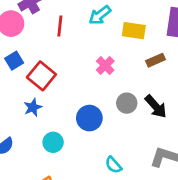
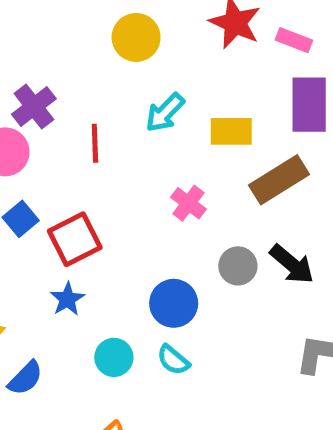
brown rectangle: (156, 60) -> (279, 180), size x1.6
red square: (41, 76) -> (75, 239), turned 32
cyan semicircle: (113, 165) -> (173, 360), moved

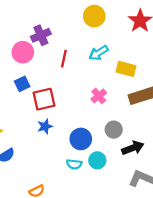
black arrow: (292, 264) -> (133, 148), moved, turned -75
blue star: (67, 299) -> (45, 126), moved
cyan circle: (114, 357) -> (97, 160), moved
cyan semicircle: (173, 360) -> (74, 164), turned -48

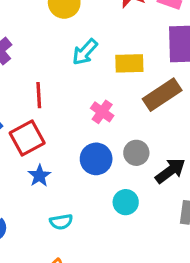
red line: (64, 59) -> (39, 95), moved
blue circle: (81, 139) -> (96, 159), moved
cyan semicircle: (74, 164) -> (61, 222), moved

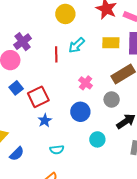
yellow rectangle: (129, 63) -> (111, 43), moved
red line: (39, 95) -> (56, 54), moved
gray circle: (136, 153) -> (112, 99), moved

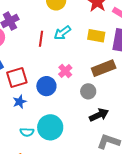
blue circle: (80, 112) -> (46, 86), moved
cyan circle: (97, 139) -> (50, 127), moved, size x1.6

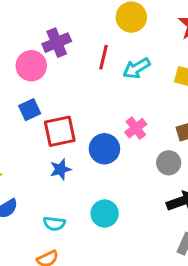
red line: (41, 39) -> (103, 57), moved
cyan circle: (50, 127) -> (105, 214), size x0.7
cyan semicircle: (27, 132) -> (54, 224), moved

